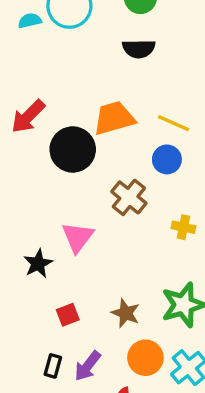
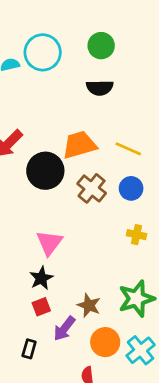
blue circle: (167, 159) -> (131, 188), moved
brown cross: (129, 197) -> (92, 188), moved
black star: (38, 264) -> (41, 278), moved
purple arrow: (88, 366) -> (64, 328), moved

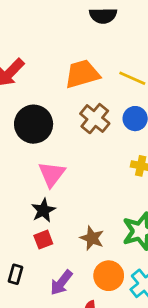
black circle: (45, 171) -> (34, 124), moved
purple arrow: (64, 328) -> (61, 283), moved
black rectangle: (29, 349) -> (15, 274), moved

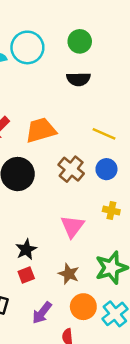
orange trapezoid: (82, 74) -> (41, 130), moved
pink triangle: (52, 174) -> (72, 226), moved

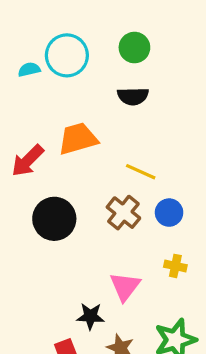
orange trapezoid: (41, 130) -> (78, 139), moved
yellow line: (104, 134) -> (141, 172), moved
black star: (26, 249) -> (90, 316), moved, turned 30

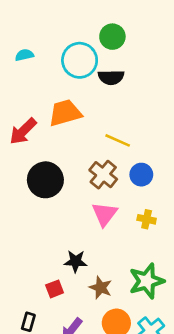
cyan circle: (67, 55) -> (80, 60), moved
pink triangle: (125, 286) -> (105, 214), moved

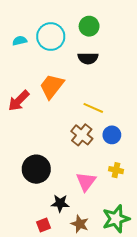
cyan circle: (80, 60) -> (51, 37), moved
orange trapezoid: (65, 113) -> (52, 86), turned -36
black circle: (45, 180) -> (36, 169), moved
pink triangle: (105, 214) -> (86, 182), moved

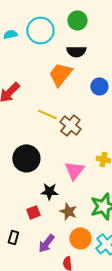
orange trapezoid: (52, 86) -> (60, 74), moved
yellow line: (93, 108) -> (47, 114), moved
blue circle: (112, 135) -> (99, 86), moved

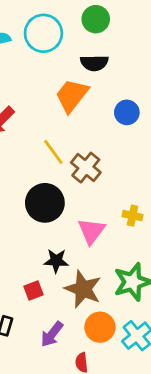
yellow line: (47, 114) -> (53, 152), turned 30
black circle: (26, 158) -> (45, 203), moved
brown star: (68, 211) -> (83, 289), size x1.5

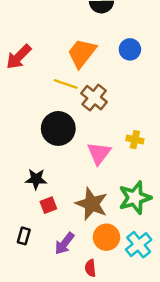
orange trapezoid: (72, 95) -> (82, 53), moved
yellow line: (53, 152) -> (66, 84), turned -35
black star: (56, 261) -> (36, 179), moved

